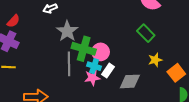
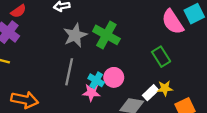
green cross: (84, 49) -> (106, 35), moved
pink circle: (101, 52) -> (114, 77), moved
white rectangle: (108, 71) -> (150, 93), moved

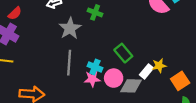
green cross: (106, 35) -> (95, 12), moved, size x0.6
green rectangle: (161, 57) -> (123, 53), moved
pink circle: (114, 77) -> (114, 78), moved

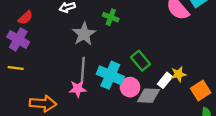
cyan cross: (95, 67) -> (110, 75), size x1.6
pink star: (92, 79) -> (78, 89), moved

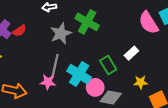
green cross: (111, 17) -> (87, 22), size x1.6
red semicircle: (25, 18) -> (19, 31), moved
white rectangle: (165, 80) -> (131, 53), moved

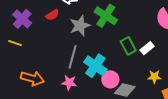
red semicircle: (19, 31) -> (52, 15), moved
green rectangle: (108, 65) -> (128, 46), moved
pink star: (48, 82) -> (69, 83), moved

